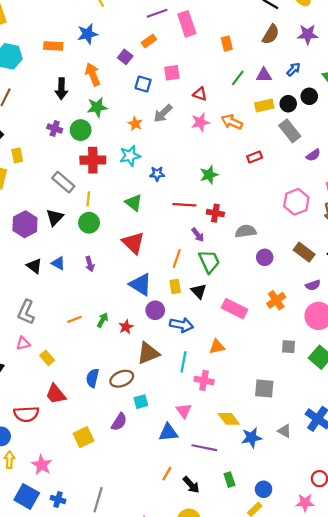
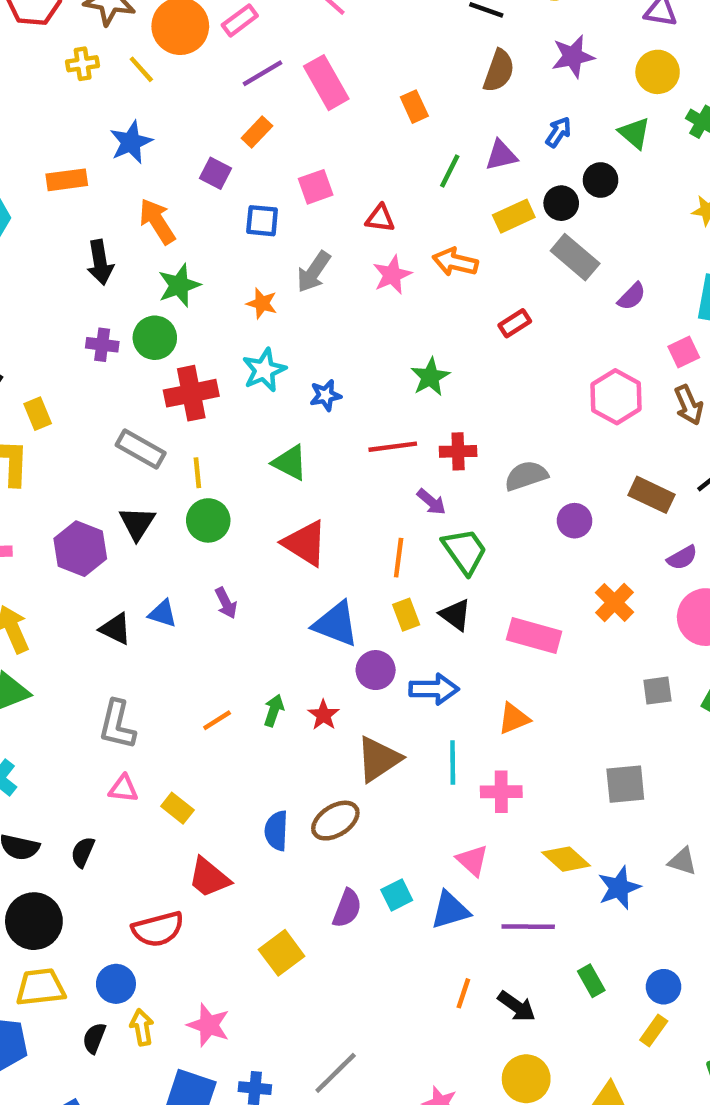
pink triangle: (23, 343) -> (123, 789), turned 32
cyan square: (141, 402) -> (397, 895), moved
gray line: (98, 500) -> (336, 1073), turned 40

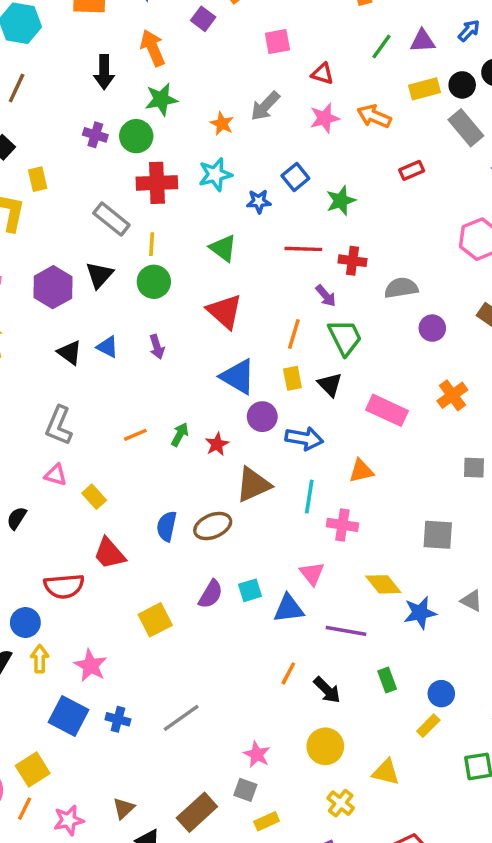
blue square: (262, 221) -> (295, 177), moved, turned 36

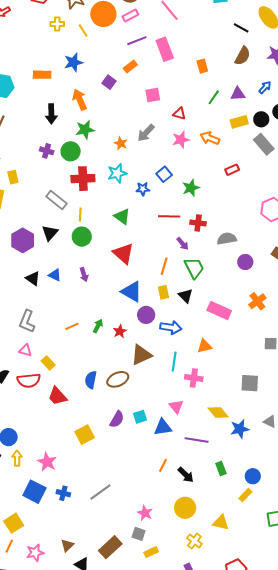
red semicircle: (64, 586) -> (29, 380), moved

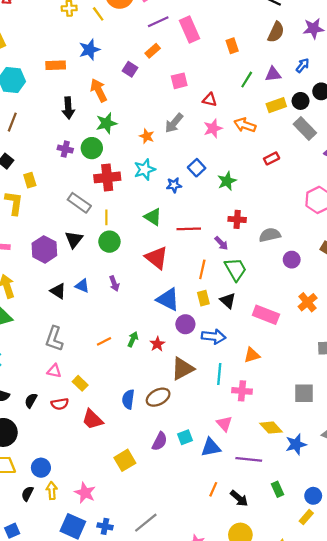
red line: (169, 216) -> (189, 229), moved
red semicircle: (29, 380) -> (60, 404), size x0.7

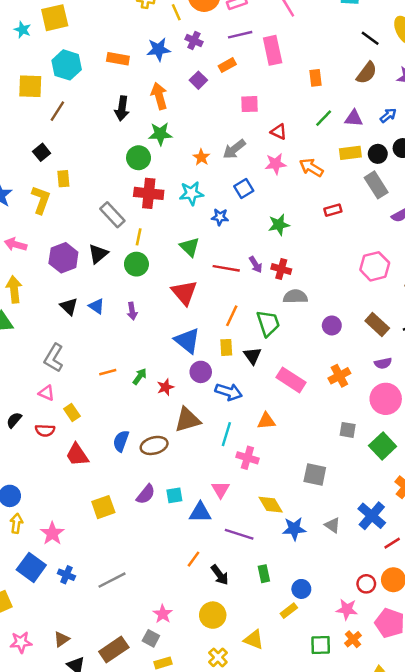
purple cross: (65, 149) -> (194, 40), moved
blue square: (197, 168) -> (244, 188), moved
gray semicircle: (270, 235) -> (295, 297), moved
purple arrow: (221, 243) -> (256, 265), moved

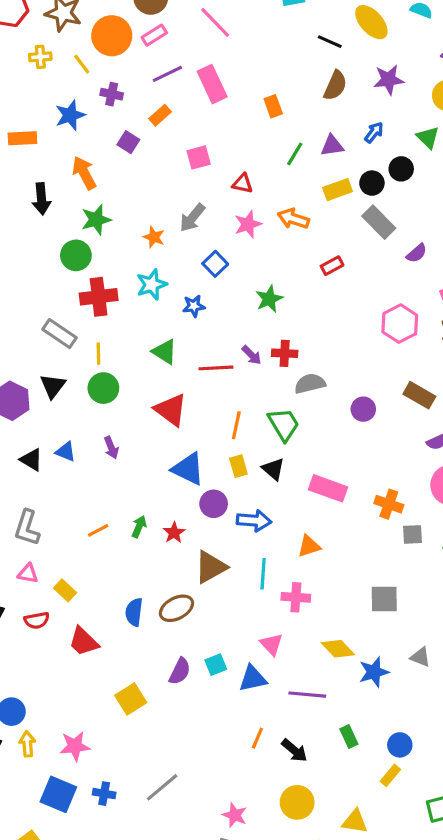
orange cross: (339, 376) -> (389, 504), moved, turned -30
pink star: (52, 533) -> (75, 746), turned -30

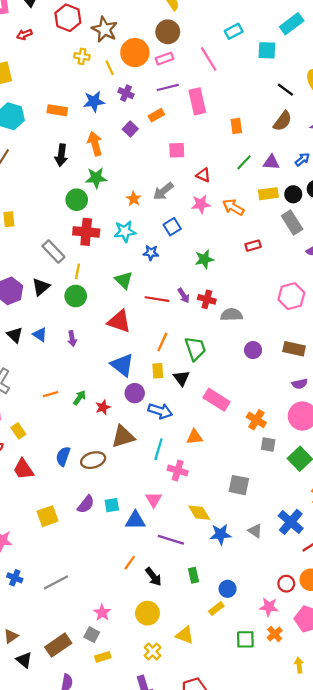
gray semicircle: (310, 384) -> (232, 315), moved
brown rectangle: (419, 395) -> (294, 349), turned -30
red triangle: (171, 410) -> (119, 321), turned -30

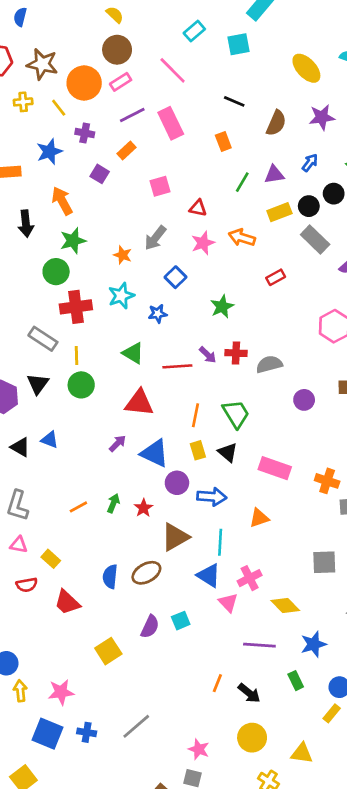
black line: (285, 90) -> (234, 101), moved
purple arrow: (72, 339) -> (118, 443), moved, turned -112
pink cross: (178, 471) -> (250, 578), moved, turned -30
blue triangle: (135, 520) -> (209, 575), moved, turned 45
blue star: (221, 534) -> (314, 644), moved

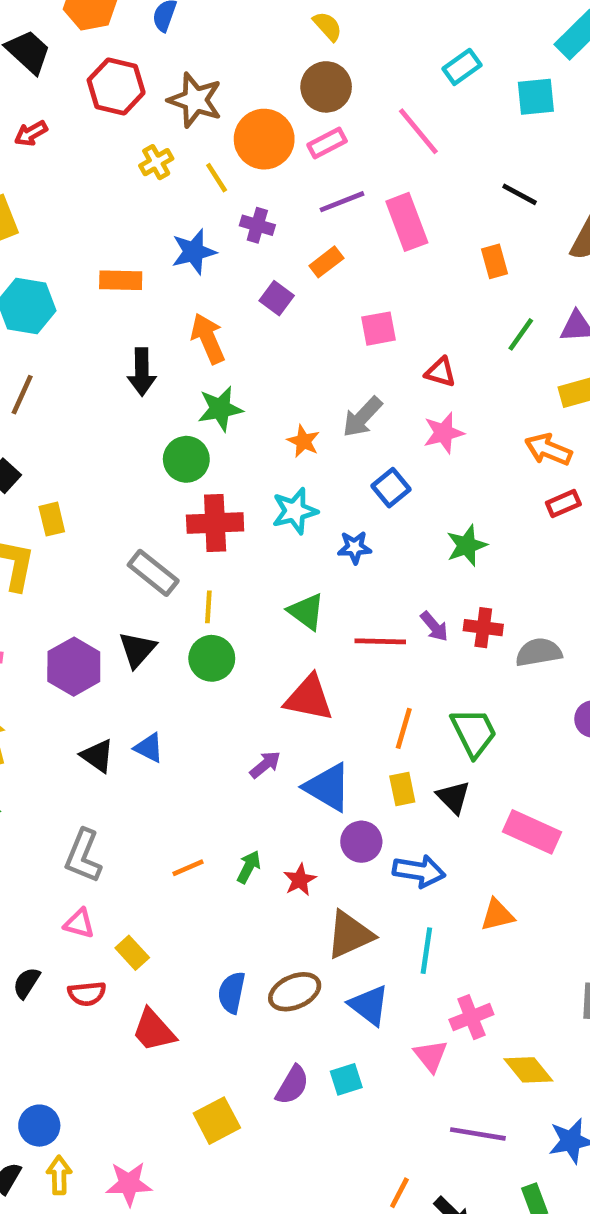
yellow cross: (23, 102) -> (156, 162), turned -30
orange arrow: (242, 238) -> (548, 449), moved
blue triangle: (209, 575) -> (369, 1005), moved

